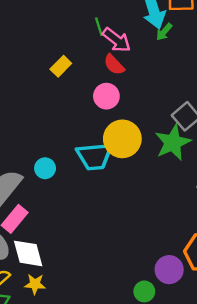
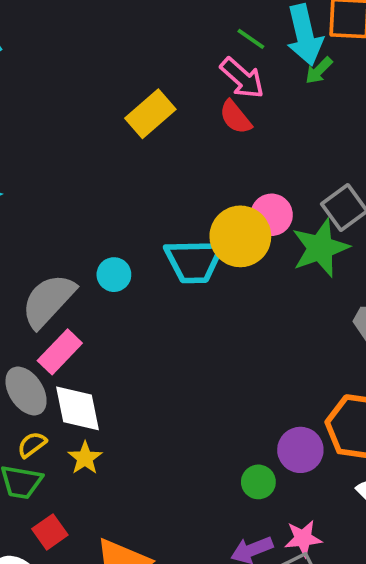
green line: (99, 27) -> (251, 39), moved, turned -42
yellow rectangle: (61, 66) -> (150, 114), size x1.4
pink circle: (106, 96) -> (272, 215), moved
yellow star: (35, 284) -> (85, 458), turned 30

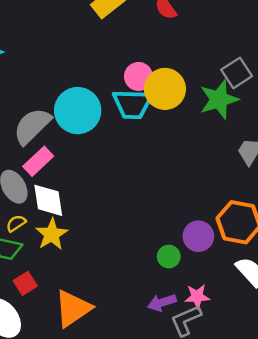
pink circle: (272, 215) -> (138, 76), moved
cyan circle: (114, 275) -> (78, 111), size x2.0
yellow star: (85, 458) -> (52, 234), size x1.4

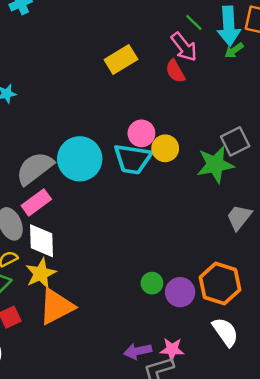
yellow circle: (165, 89) -> (165, 148), size x0.7
green circle: (169, 257) -> (152, 283), moved
orange triangle: (73, 308) -> (56, 307), moved

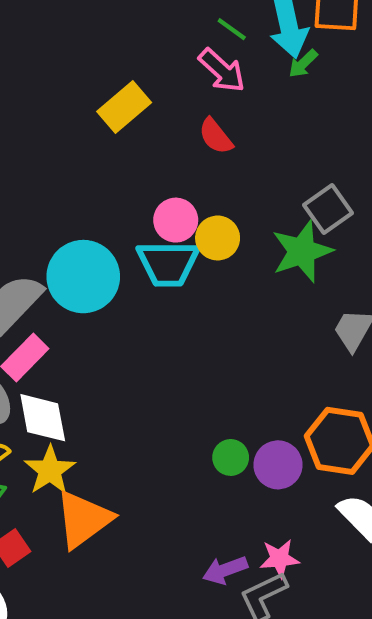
red semicircle: (175, 71) -> (216, 136), moved

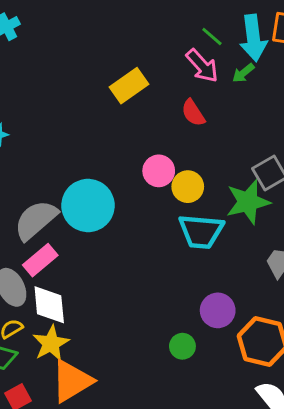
green arrow: (303, 64) -> (243, 73), moved
cyan trapezoid: (168, 263) -> (201, 231), moved
purple circle: (278, 465) -> (218, 310), moved

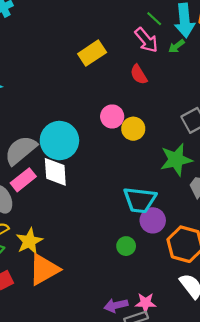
green star: (248, 202) -> (176, 160), moved
cyan trapezoid: (201, 231) -> (140, 200), moved
white diamond: (49, 305) -> (55, 172), moved

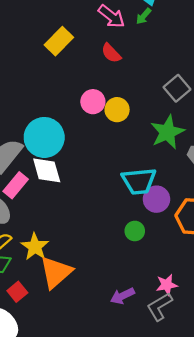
purple arrow: (116, 305) -> (122, 296), moved

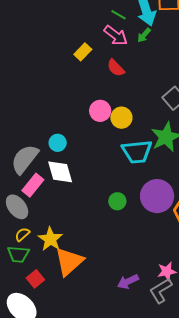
yellow rectangle: (59, 41) -> (83, 52), moved, size x0.7
cyan circle: (44, 137) -> (58, 143), size x0.5
cyan trapezoid: (139, 181) -> (137, 152), moved
purple circle: (156, 199) -> (157, 196), size x1.4
green circle: (135, 231) -> (117, 201), moved

